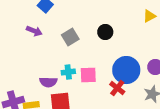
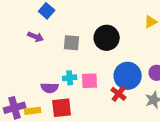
black circle: (105, 32) -> (107, 38), size x1.6
gray square: (70, 37) -> (72, 43), turned 36

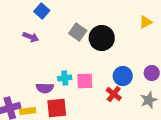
gray square: (72, 43) -> (78, 32), moved, turned 30
blue circle: (128, 76) -> (123, 76), size x0.7

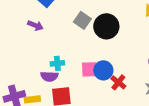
blue circle: (123, 76) -> (103, 70), moved
cyan cross: (65, 78) -> (57, 63), moved

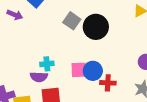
purple arrow: (35, 25) -> (15, 15), moved
red cross: (118, 82) -> (108, 83), turned -35

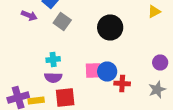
gray square: (72, 21) -> (62, 22), moved
cyan cross: (47, 64) -> (53, 60), moved

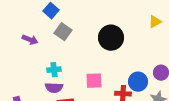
purple arrow: (29, 16) -> (30, 40), moved
blue circle: (107, 72) -> (138, 82), moved

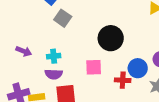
black circle: (111, 38) -> (111, 38), moved
purple arrow: (30, 40) -> (24, 51), moved

